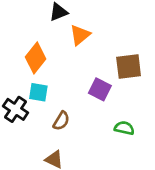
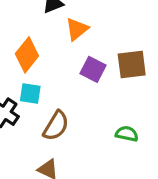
purple square: (100, 89) -> (93, 69), moved
brown semicircle: (61, 121) -> (56, 126), size x1.4

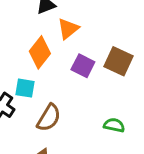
orange diamond: (27, 55) -> (40, 52), moved
brown square: (132, 65) -> (119, 61), turned 32

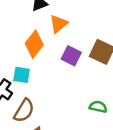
brown semicircle: (49, 118) -> (24, 111), moved

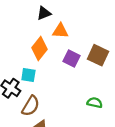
orange triangle: (59, 24) -> (60, 31), turned 42

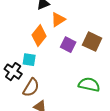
orange triangle: (60, 31) -> (58, 20), turned -35
green semicircle: (95, 103) -> (89, 85), size x1.5

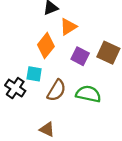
green semicircle: (89, 85) -> (88, 94), moved
brown semicircle: (31, 88) -> (57, 90), moved

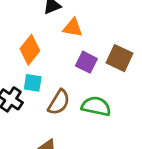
orange triangle: (68, 27) -> (73, 28), turned 42
orange diamond: (46, 46) -> (30, 50), moved

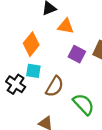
green semicircle: (96, 106) -> (84, 104), moved, turned 35

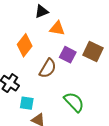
cyan square: (33, 71) -> (27, 103), moved
brown semicircle: (55, 86) -> (48, 68), moved

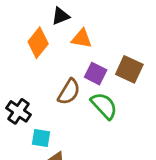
orange diamond: (25, 45) -> (38, 43), moved
green semicircle: (74, 102) -> (104, 106), moved

